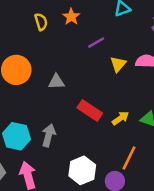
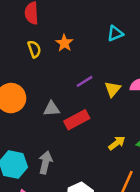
purple line: (96, 43) -> (84, 81), moved
red rectangle: (90, 110) -> (77, 120), moved, turned -60

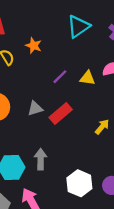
cyan triangle: (115, 33) -> (78, 26), size x1.5
yellow triangle: (113, 89) -> (87, 78), turned -49

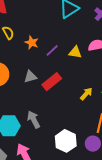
orange star: (34, 46) -> (32, 43), moved
gray arrow: (41, 159) -> (34, 120), turned -30

